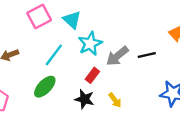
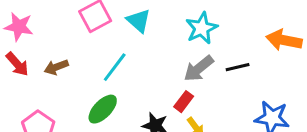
cyan star: (90, 44) -> (202, 28), moved
red rectangle: (92, 75) -> (184, 102), moved

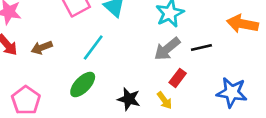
red rectangle: (184, 102) -> (178, 78), moved

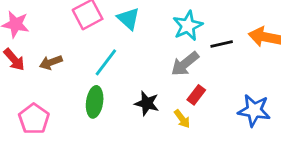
black line: (201, 48) -> (222, 44), moved
green ellipse: (83, 85) -> (95, 102), turned -36
black star: (129, 99) -> (147, 103), moved

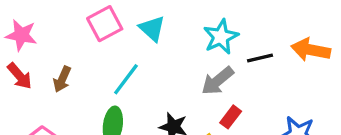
brown arrow: (51, 62) -> (62, 79), turned -45

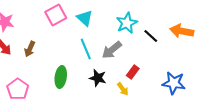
black line: (260, 58) -> (151, 36), turned 56
cyan line: (126, 79) -> (86, 49), moved, turned -60
gray arrow: (218, 81) -> (112, 50), moved

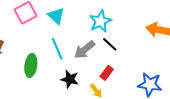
black line: (151, 36) -> (110, 44), moved
green ellipse: (61, 77) -> (31, 65), moved

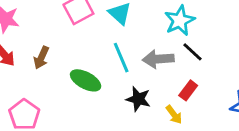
gray arrow: (85, 50) -> (158, 59), turned 35
green ellipse: (31, 65) -> (86, 80), turned -70

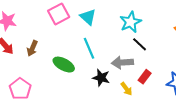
gray arrow: (158, 59) -> (122, 62), moved
red rectangle: (188, 90) -> (145, 77), moved

